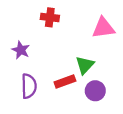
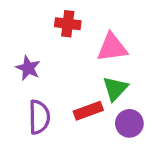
pink triangle: (103, 28) -> (112, 47), moved

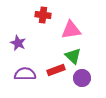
green triangle: (115, 89) -> (73, 56), turned -30
purple semicircle: (39, 117) -> (25, 74), turned -90

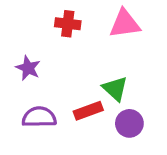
pink triangle: (71, 30) -> (125, 24), moved

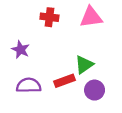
green triangle: (115, 89) -> (84, 65), turned 42

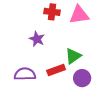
red cross: (49, 17) -> (52, 12), moved
purple star: (21, 50) -> (37, 39), moved

